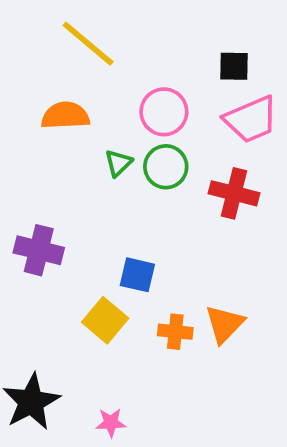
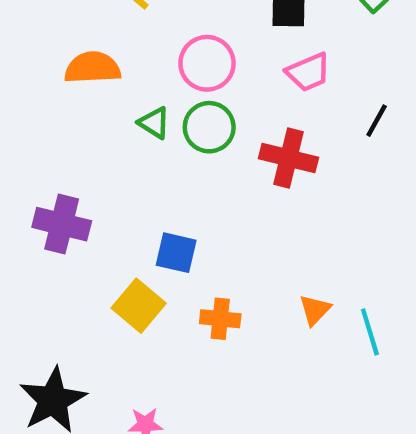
pink trapezoid: (251, 119) -> (308, 72), size x0.7
green triangle: (118, 163) -> (154, 123), turned -44
orange triangle: (225, 324) -> (315, 310), moved, size x0.7

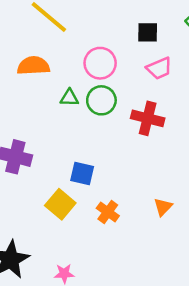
green triangle: (154, 123) -> (69, 98), turned -30
orange cross: (220, 319) -> (108, 212), turned 30

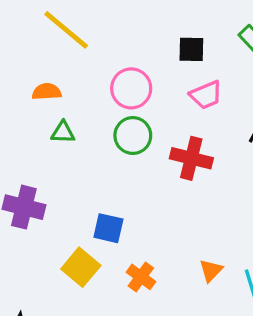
orange semicircle: (33, 66) -> (47, 92), size x0.7
green triangle: (69, 98) -> (63, 132), moved

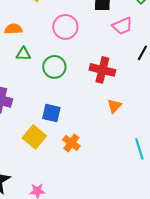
pink trapezoid: (206, 95) -> (122, 26), moved
green circle: (133, 136) -> (54, 67), moved
orange triangle: (211, 270) -> (114, 106), moved

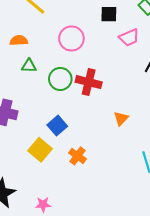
red cross: (102, 70) -> (89, 82), moved
blue square: (51, 113) -> (57, 126), turned 36

